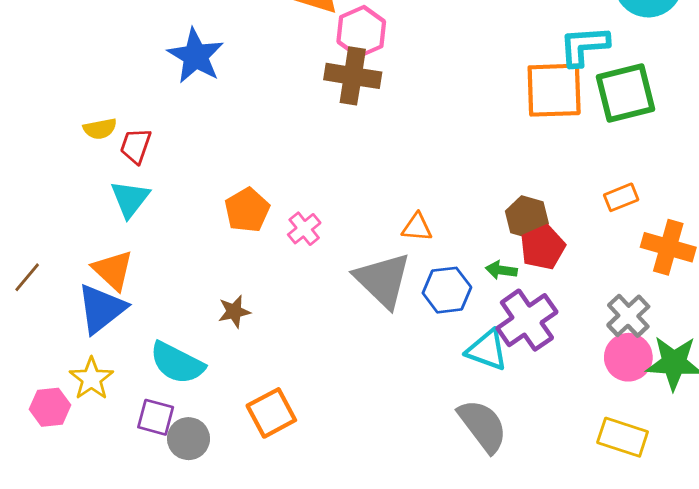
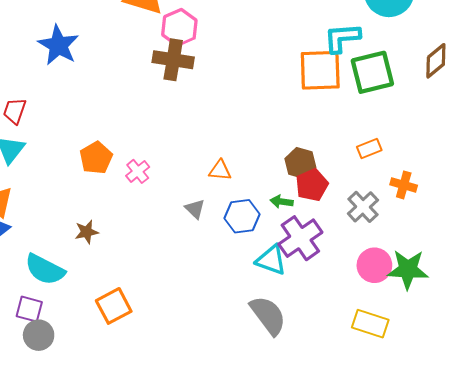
orange cross: (668, 247) -> (404, 185), size x0.7
gray triangle: (383, 280) -> (195, 209), size x0.5
gray cross: (628, 316) -> (363, 207), moved
gray circle: (188, 439) -> (39, 335), moved

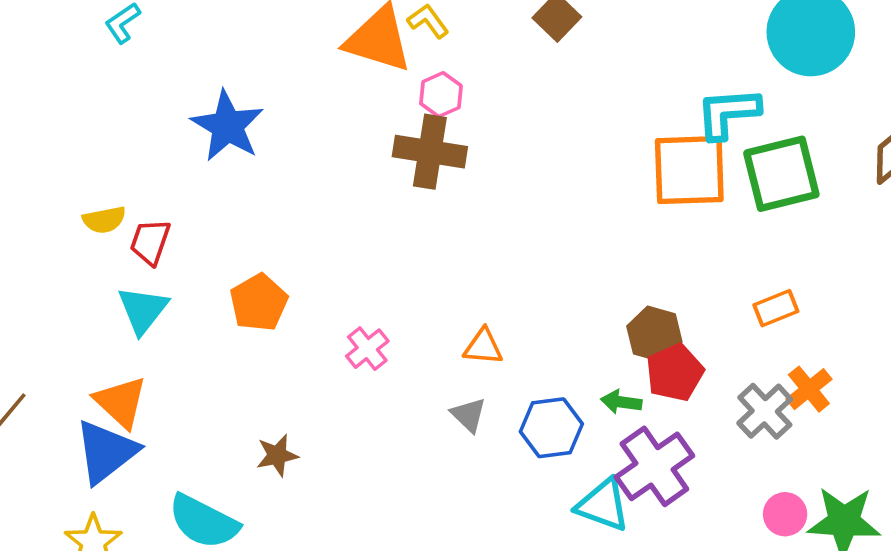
pink hexagon: (179, 27) -> (441, 95), size x0.7
orange pentagon: (96, 158) -> (259, 303), moved
orange triangle: (220, 170) -> (483, 347), moved
orange cross: (404, 185) -> (809, 389), moved, turned 35
pink circle: (374, 265) -> (785, 514), size x0.7

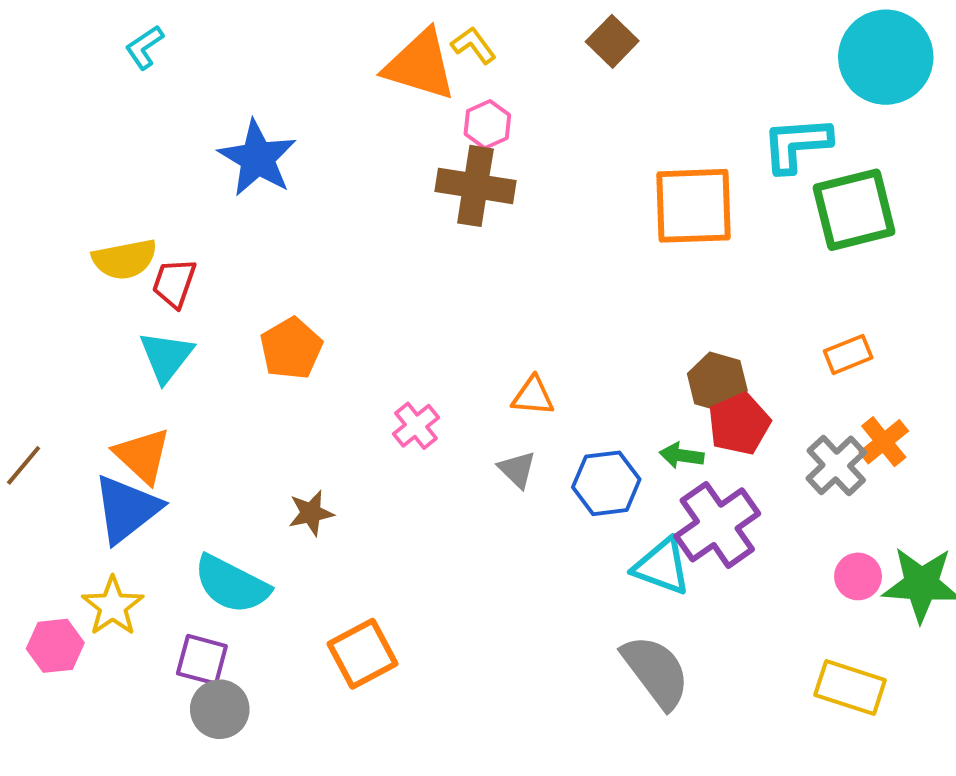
orange square: (689, 170) -> (694, 206), moved
yellow semicircle: (104, 220) -> (125, 259), size x1.4
pink cross: (367, 349) -> (416, 426), moved

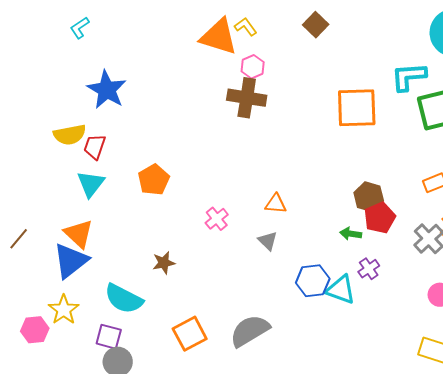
blue star: (257, 158) -> (107, 90), moved
blue hexagon: (606, 483) -> (313, 281), moved
purple cross: (717, 525) -> (369, 269), size x0.5
gray semicircle: (656, 672) -> (250, 331), moved, turned -84

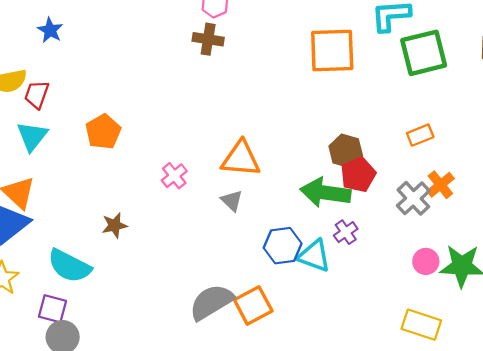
blue star: (107, 90) -> (50, 30), size x0.6
brown cross: (247, 98) -> (208, 39), size x0.7
orange triangle: (276, 204) -> (241, 159), size x1.6
green arrow: (351, 234) -> (325, 193), size x2.0
orange square: (190, 334) -> (253, 305), moved

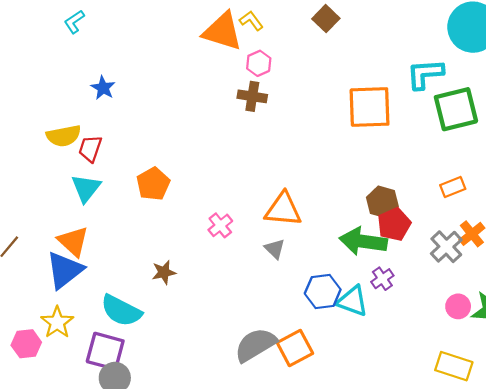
purple square: (52, 309) -> (105, 351), size x1.4

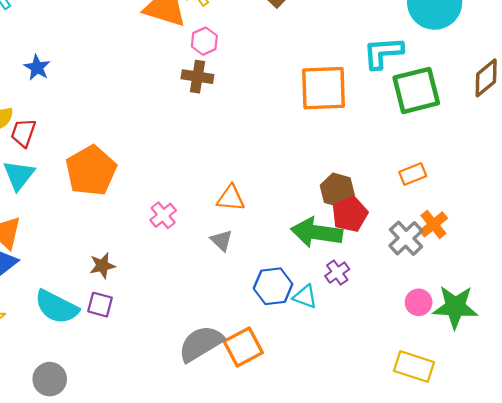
orange pentagon: (153, 184) -> (91, 171), size x1.4
orange triangle: (283, 209) -> (231, 198), size x0.7
cyan triangle: (353, 301) -> (305, 297), size x0.7
purple square: (105, 351) -> (100, 305), moved, size x0.6

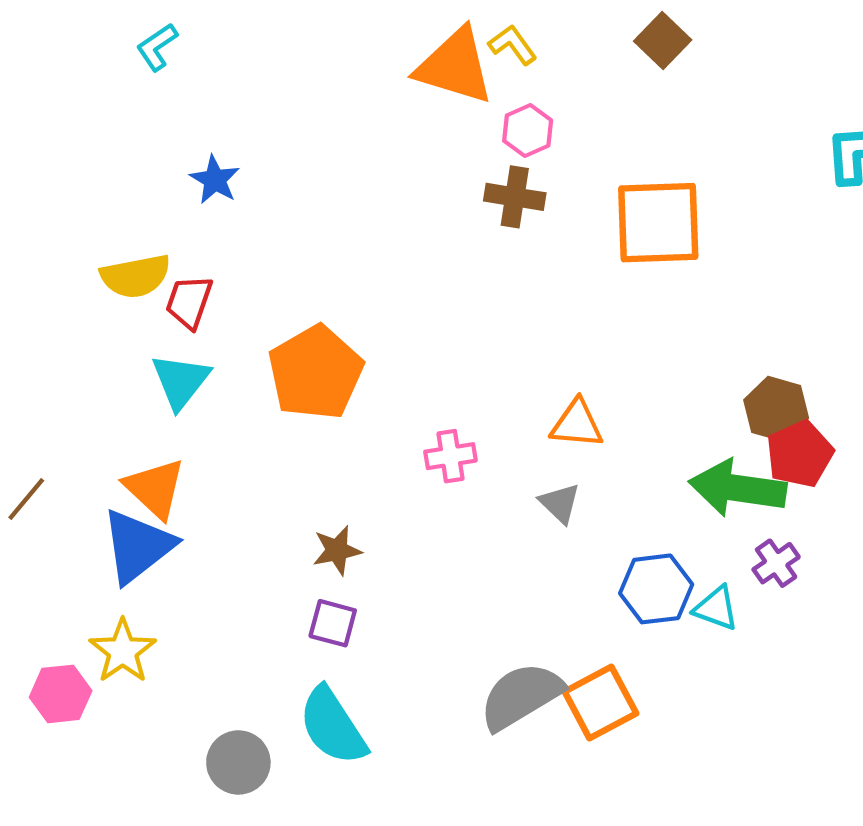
orange square: (323, 88) -> (658, 223), moved
pink cross: (163, 215) -> (450, 456), turned 30
cyan semicircle: (57, 307) -> (333, 726), moved, turned 30

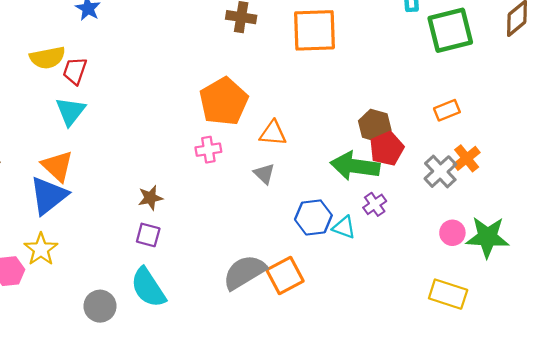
orange pentagon: (316, 373) -> (224, 101), moved

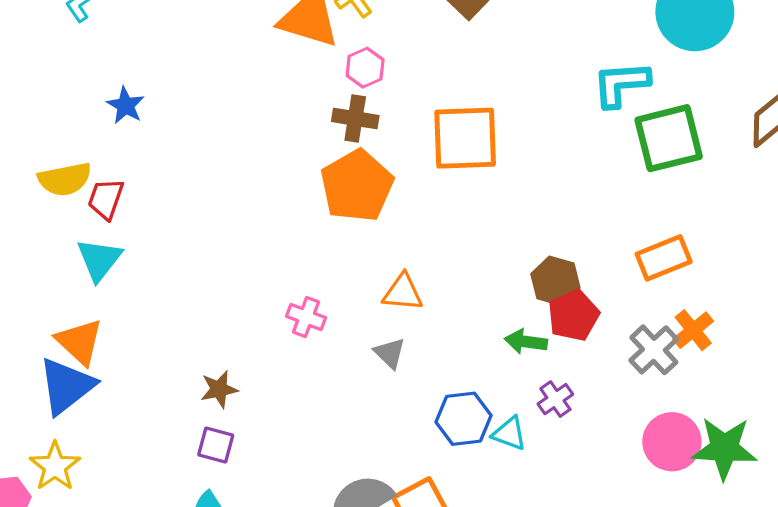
orange pentagon: (224, 101) -> (357, 186), moved
orange rectangle: (447, 110) -> (664, 258), size x1.4
pink cross: (208, 150) -> (306, 317), turned 30
green arrow: (355, 166) -> (526, 342), size x0.6
pink circle: (452, 233) -> (672, 442), size x1.5

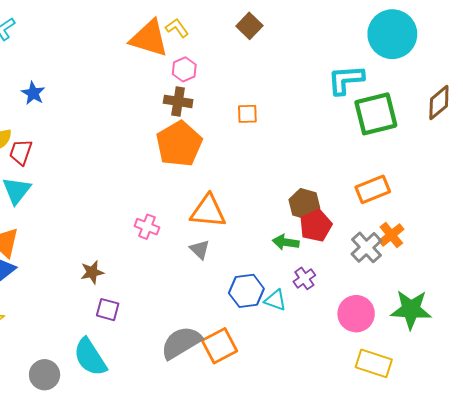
orange square: (465, 138) -> (247, 114), size x0.5
orange triangle: (403, 292) -> (208, 211), size x1.4
pink circle: (672, 442) -> (356, 314), moved
purple square: (216, 445) -> (108, 310), moved

